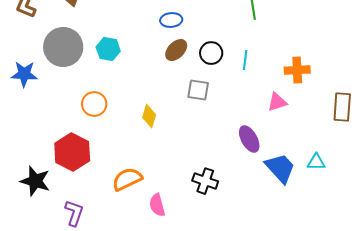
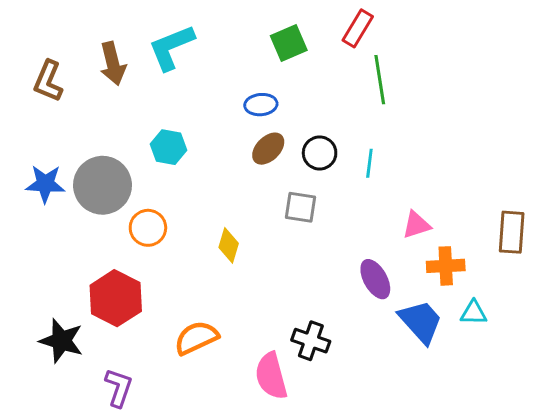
gray circle: (63, 47) -> (102, 185), moved
orange cross: (297, 70) -> (446, 266), moved
pink semicircle: (157, 205) -> (271, 376), moved, size x1.4

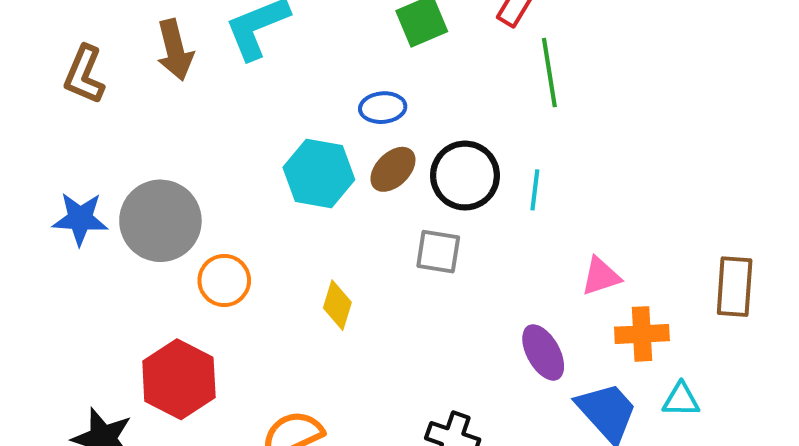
cyan hexagon: (168, 147) -> (319, 173), moved, size x1.4
black circle: (320, 153) -> (465, 176), size x1.4

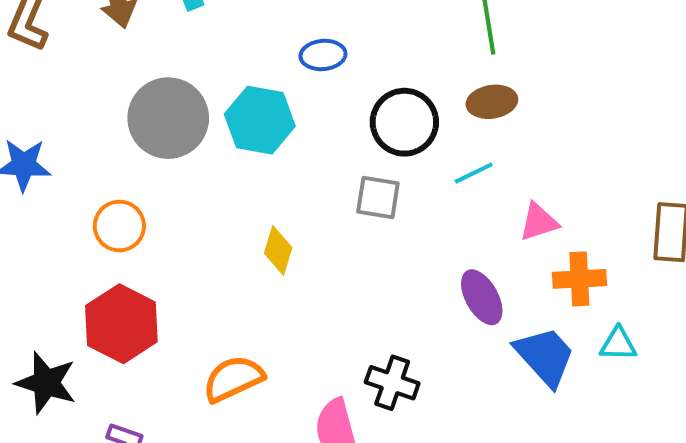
brown ellipse: (393, 169) -> (492, 102), moved, turned 36
cyan line: (535, 190) -> (474, 173), moved, turned 57
gray circle: (160, 221) -> (168, 118), moved
orange circle: (224, 280) -> (119, 226), moved

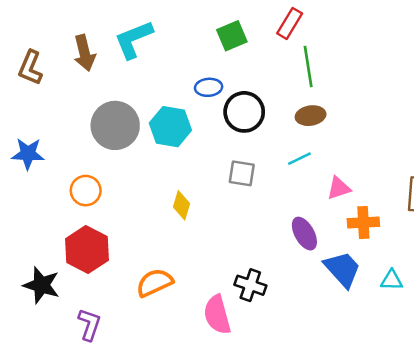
black circle: (404, 122) -> (244, 112), moved
cyan triangle: (618, 344) -> (392, 280), moved

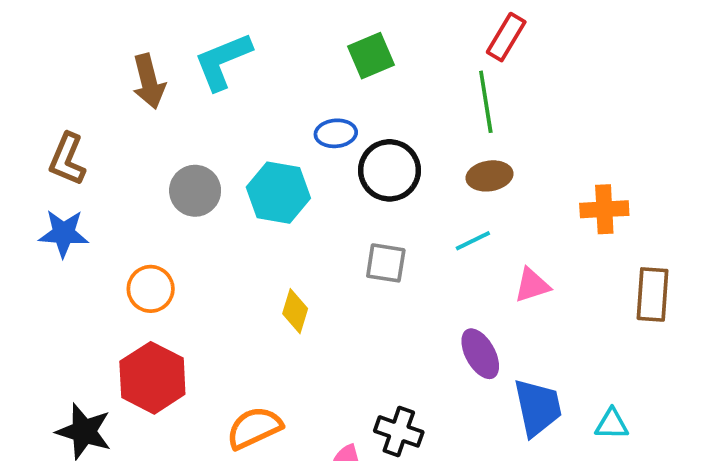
red rectangle: (290, 23) -> (506, 37), moved
brown L-shape: (30, 68) -> (67, 159), moved
gray circle: (115, 125) -> (195, 191), size x0.7
orange cross: (363, 222) -> (604, 209), moved
blue trapezoid: (342, 269) -> (538, 407), turned 30

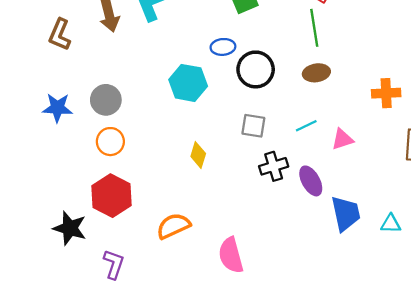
brown L-shape: (67, 159) -> (60, 35), moved
gray circle: (195, 191) -> (106, 100), moved
cyan line: (473, 241) -> (306, 126), moved
black cross: (399, 431) -> (274, 166), moved, turned -36

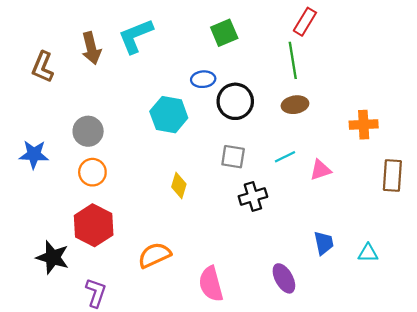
blue star: (57, 108) -> (34, 154), moved
purple ellipse: (311, 181) -> (284, 278), moved
blue trapezoid: (346, 214) -> (324, 243), size x0.7

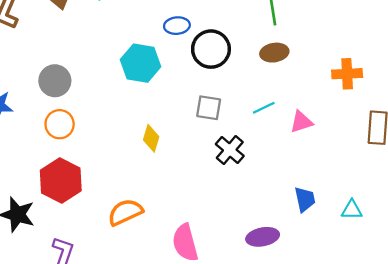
black cross: (253, 197) -> (230, 150), turned -32
purple ellipse: (284, 278) -> (263, 237), turned -72

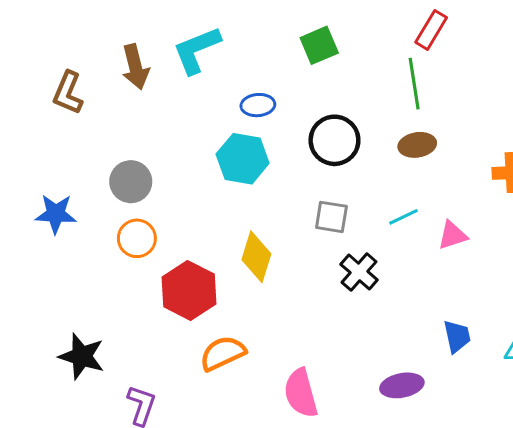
blue ellipse: (177, 26) -> (258, 105), moved
yellow diamond: (151, 138) -> (256, 257), size x1.4
red hexagon: (61, 181) -> (189, 290), moved

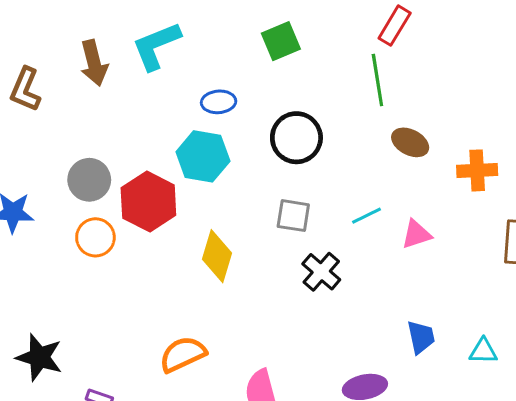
brown ellipse: (417, 145) -> (410, 142), moved, turned 36
red hexagon: (189, 290) -> (148, 202), moved

